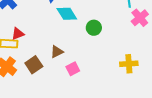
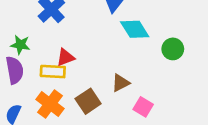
pink square: (73, 69) -> (143, 107), turned -32

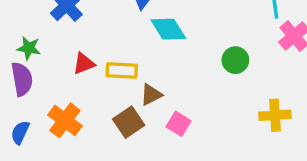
green circle: (173, 49) -> (235, 60), moved
yellow rectangle: (53, 72) -> (122, 70), moved
brown square: (88, 101) -> (129, 122), moved

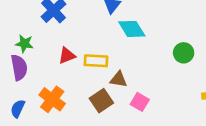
brown triangle: (151, 95) -> (119, 79), turned 36

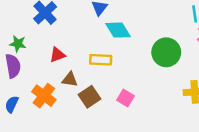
green circle: (184, 53) -> (166, 52), size x1.5
yellow rectangle: (96, 61) -> (101, 60), moved
brown triangle: (119, 79) -> (70, 80), moved

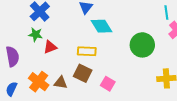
green star: (18, 44) -> (36, 34), moved
brown triangle: (70, 80) -> (61, 83), moved
brown square: (90, 97) -> (83, 73), moved, turned -30

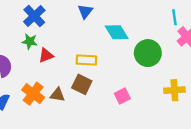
cyan diamond: (101, 26) -> (117, 32), moved
pink square: (108, 84) -> (122, 96), moved, turned 32

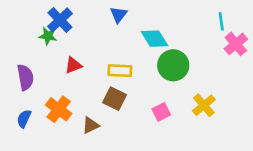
green star: (30, 41) -> (48, 36), moved
green circle: (148, 53) -> (173, 65), moved
yellow cross: (174, 90) -> (204, 105), moved, turned -36
brown triangle: (57, 95) -> (91, 125), moved, turned -35

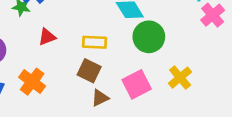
pink square: (161, 112) -> (137, 84), size x1.5
brown triangle: (91, 125) -> (100, 98), moved

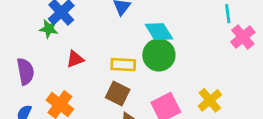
green circle: (149, 37) -> (159, 55), moved

